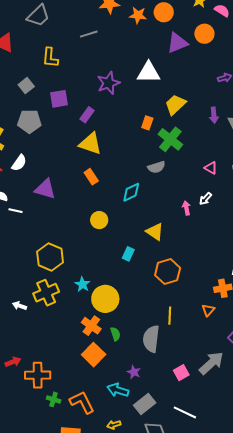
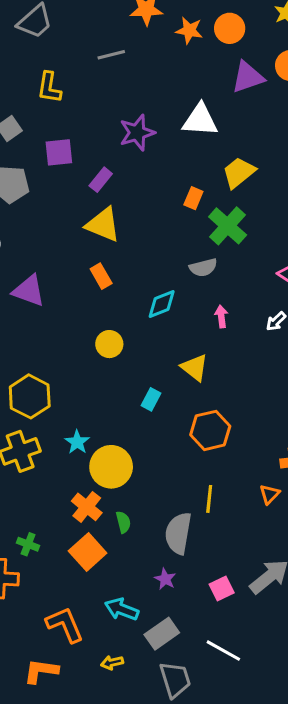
pink arrow: (186, 208) -> (221, 316), moved
purple star: (134, 372) -> (165, 579), moved
green cross: (54, 399) -> (28, 544), moved

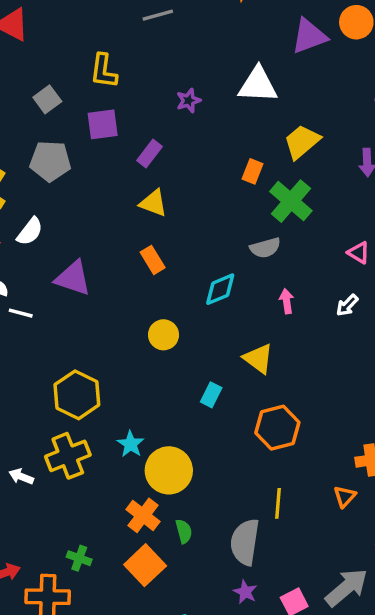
yellow L-shape: (49, 88) -> (104, 71), moved
purple star: (137, 133) -> (189, 101), size x0.6
yellow triangle: (103, 225) -> (153, 203), size x0.7
purple star: (165, 579) -> (245, 592), moved

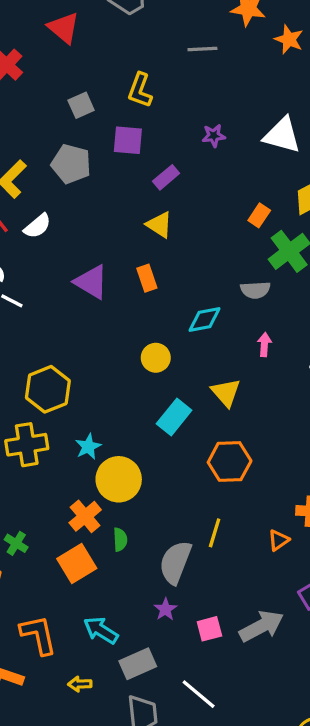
purple triangle: (73, 278) -> (91, 282), moved
yellow circle: (164, 335) -> (156, 358), moved
cyan rectangle: (211, 395) -> (174, 417), size x1.5

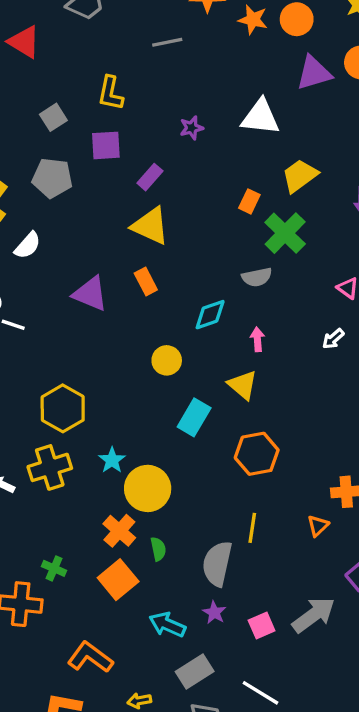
yellow triangle: (159, 225) -> (150, 226), size x1.4
pink arrow: (264, 345) -> (257, 339), moved
cyan arrow: (101, 630) -> (167, 625), moved
orange L-shape: (38, 635) -> (90, 657), turned -33

